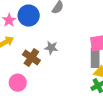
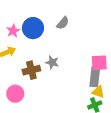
brown cross: (31, 58) -> (31, 70), turned 36

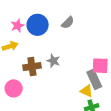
gray rectangle: (95, 77) -> (94, 79), turned -36
yellow triangle: (98, 92) -> (87, 91), moved

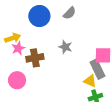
pink star: (17, 26) -> (18, 48), moved
gray star: (53, 61) -> (65, 47), moved

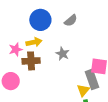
yellow arrow: (13, 38) -> (34, 42), moved
yellow triangle: (90, 81) -> (83, 90), turned 40

